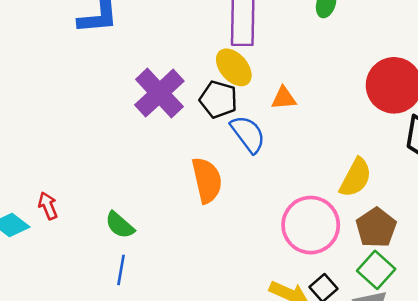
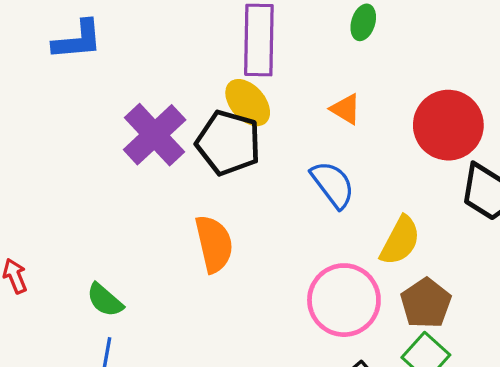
orange triangle: (284, 98) -> (346, 109), moved, turned 36
black pentagon: (218, 99) -> (228, 143), size x1.4
blue semicircle: (248, 134) -> (333, 184), moved

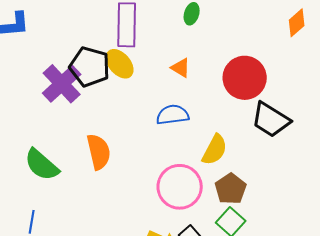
black pentagon: (228, 143) -> (90, 67), moved
blue semicircle: (333, 184) -> (173, 115), turned -60
green semicircle: (105, 300) -> (42, 165), moved, size x1.5

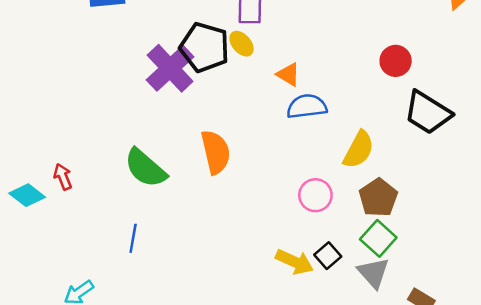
yellow ellipse: (120, 64) -> (242, 44), size x0.7
orange triangle: (181, 68) -> (288, 74), moved
red circle: (245, 78) -> (396, 61), size x0.6
pink circle: (180, 187) -> (315, 195), size x0.6

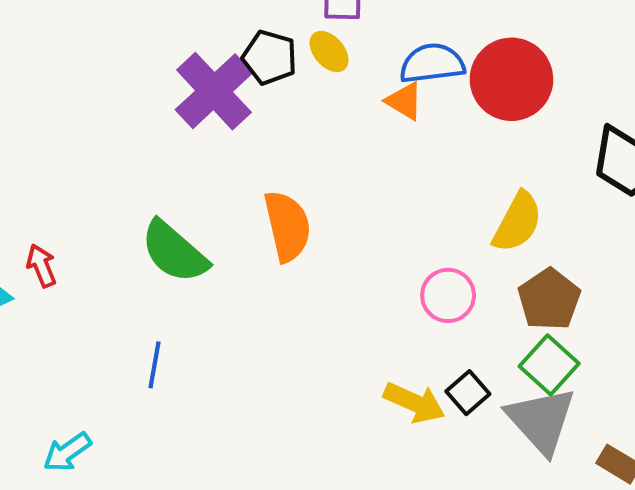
black pentagon: (205, 47) -> (270, 57), size x0.7
red circle: (396, 61) -> (511, 79), moved, size x1.6
blue semicircle: (307, 106) -> (432, 63), moved
gray triangle: (373, 273) -> (541, 420), size x1.4

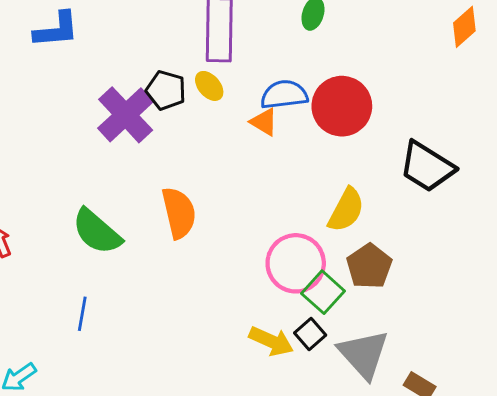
pink circle: (448, 295) -> (296, 263), size x1.5
green square: (549, 365) -> (323, 292), moved

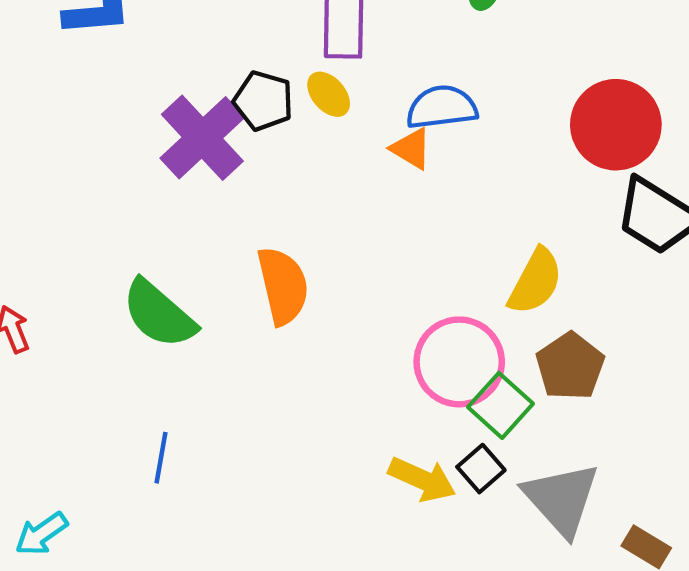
red circle: (342, 106) -> (616, 125), moved
blue line: (82, 314) -> (161, 458), moved

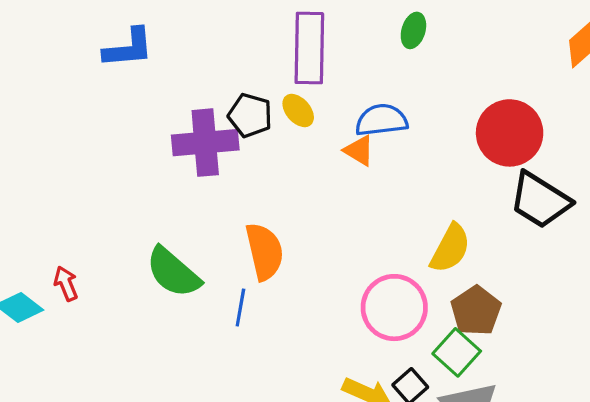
purple cross: (202, 138) -> (205, 143), turned 38
green square: (501, 405) -> (457, 352), moved
blue line: (161, 458) -> (240, 308), moved

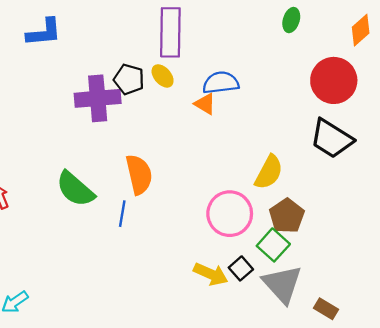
green ellipse: (413, 30) -> (291, 20), moved
red circle: (510, 133) -> (334, 80), moved

